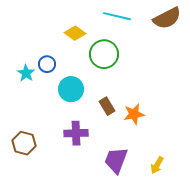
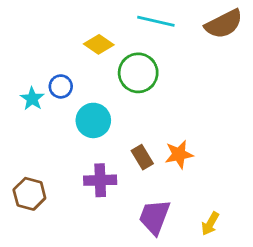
brown rectangle: (107, 106) -> (142, 157), moved

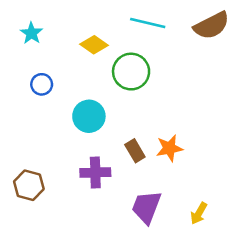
blue circle: (61, 86) -> (42, 84), moved
cyan star: (32, 99) -> (31, 33), moved

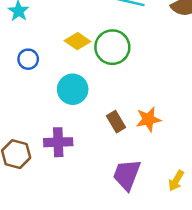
yellow diamond: (94, 45) -> (77, 41), moved
purple cross: (95, 172) -> (58, 142), moved

